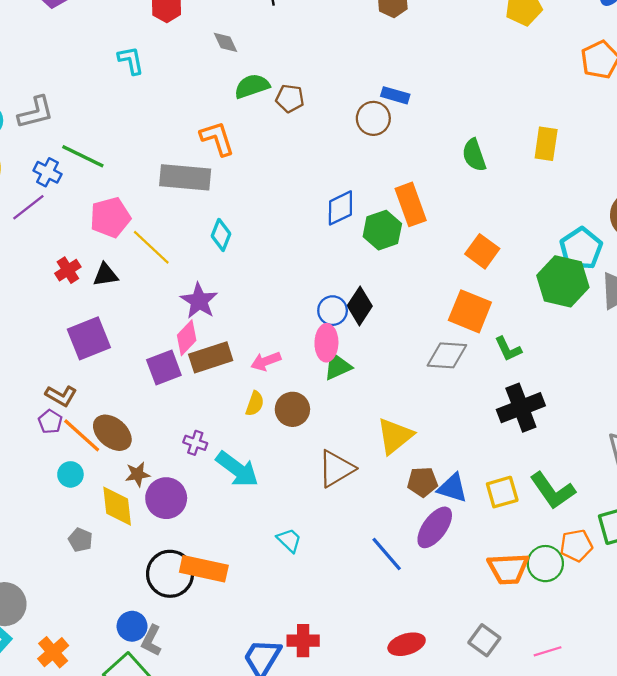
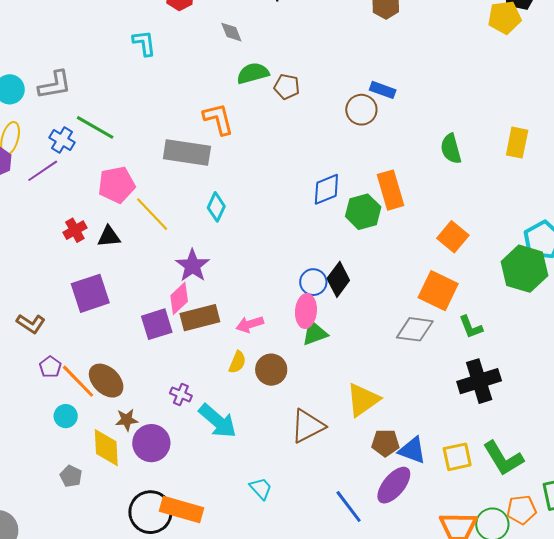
brown L-shape: (61, 396) -> (31, 324), moved

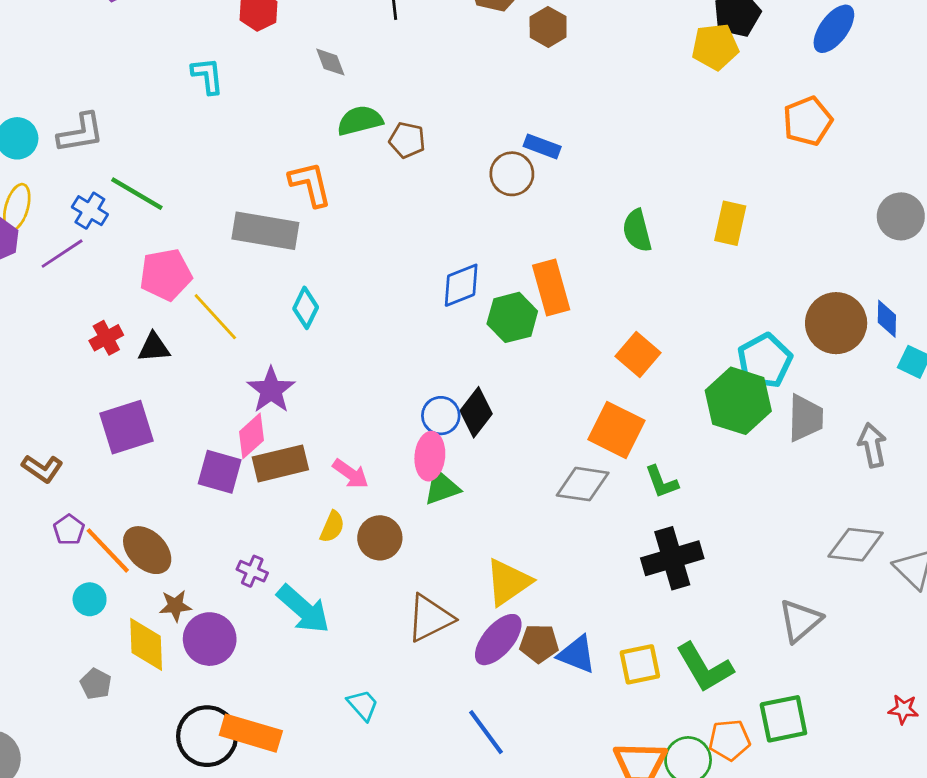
purple square: (157, 324) -> (220, 472), turned 32
pink arrow: (250, 324) -> (351, 474), turned -128
purple ellipse: (394, 485) -> (498, 640), moved

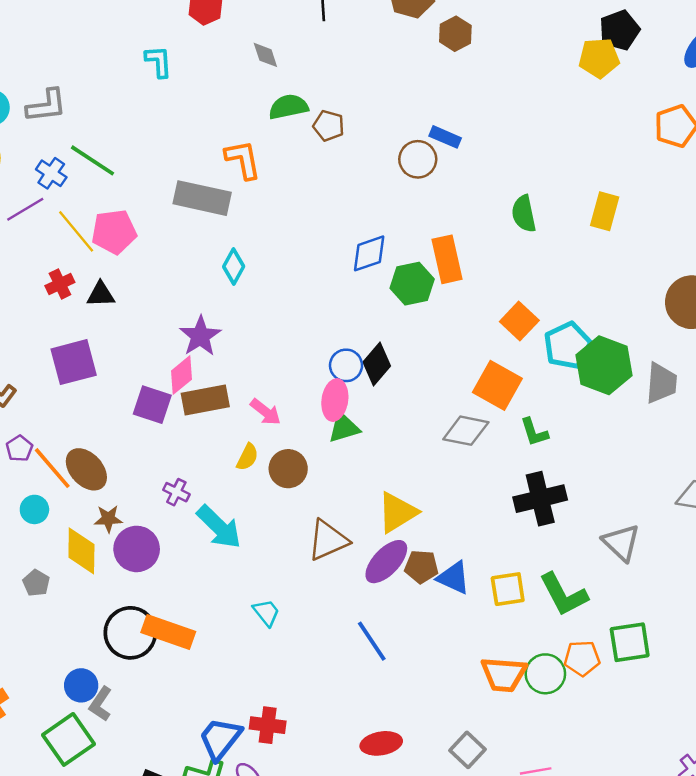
yellow line: (215, 317) -> (76, 231), moved
cyan pentagon: (765, 361) -> (568, 345), moved
gray triangle: (800, 621) -> (621, 543), moved, turned -39

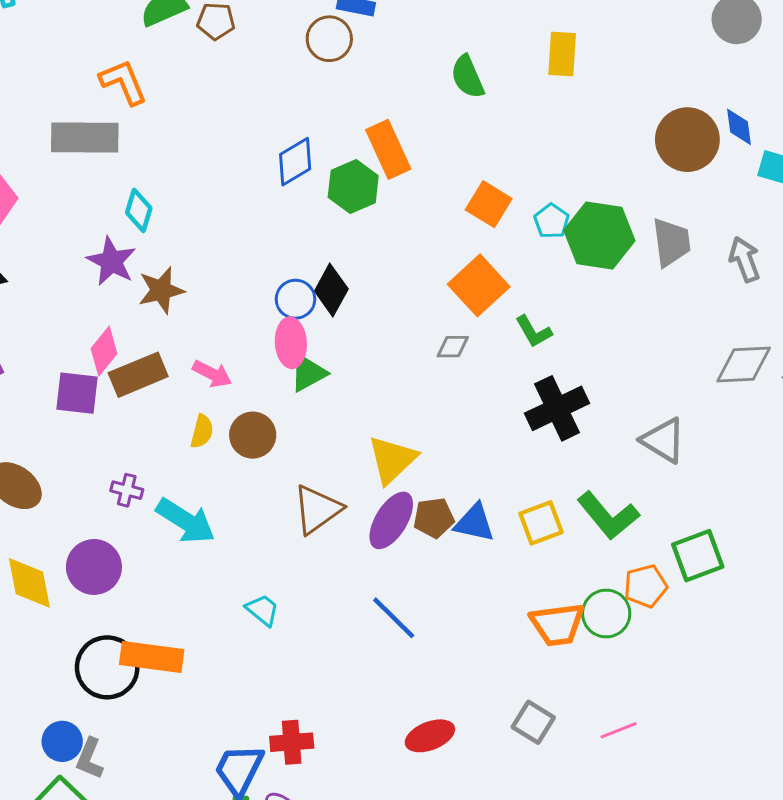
purple star: (200, 336) -> (111, 261), moved
cyan pentagon: (568, 345) -> (552, 221), size x0.6
orange square: (497, 385) -> (479, 285), turned 30
gray diamond: (466, 431) -> (453, 347), size x0.6
brown star: (108, 519) -> (161, 290), moved, size x1.4

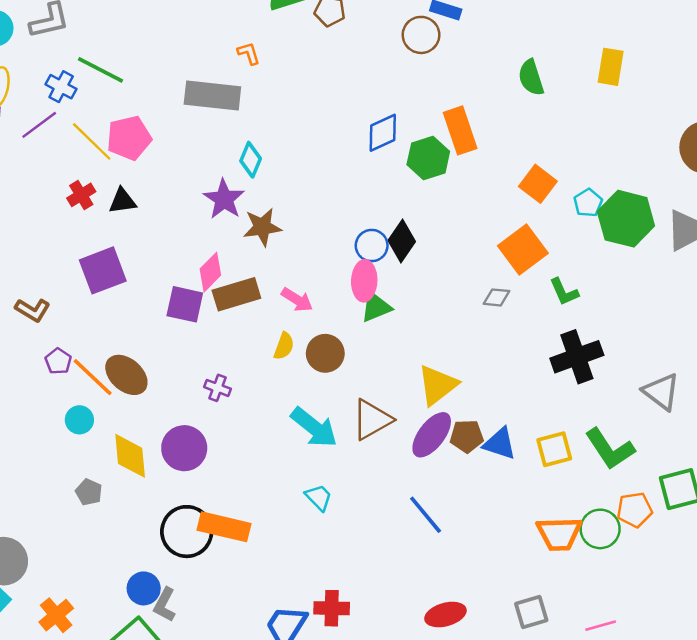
orange L-shape: (123, 82) -> (249, 53), size x0.6
cyan arrow: (186, 521) -> (314, 427), moved
gray square: (533, 722) -> (531, 612), turned 36

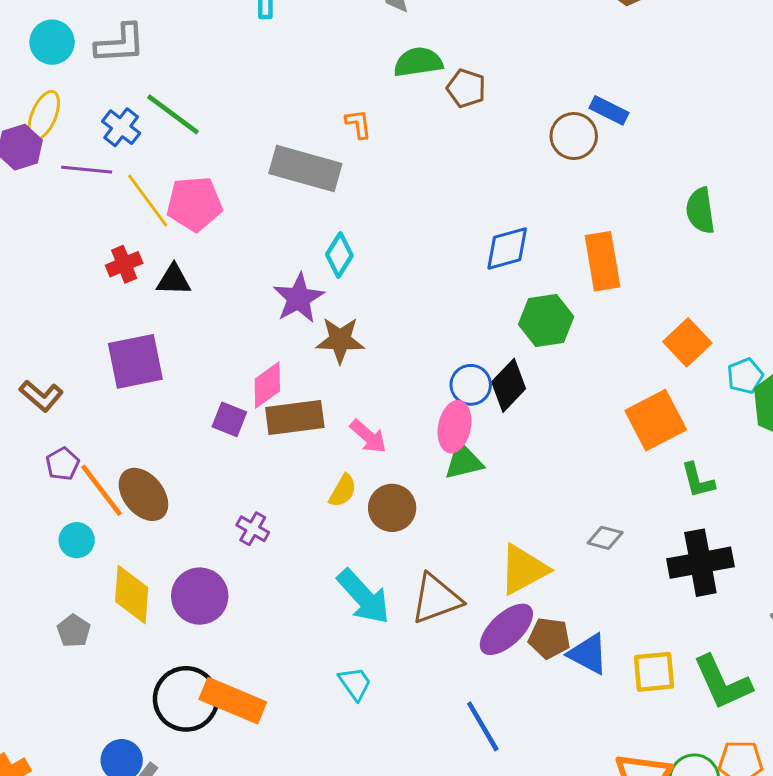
purple line: (39, 125) -> (87, 170), turned 33
green hexagon: (428, 158) -> (546, 321), moved
gray diamond: (497, 297) -> (605, 538), moved
purple square: (185, 304) -> (229, 419), size x0.7

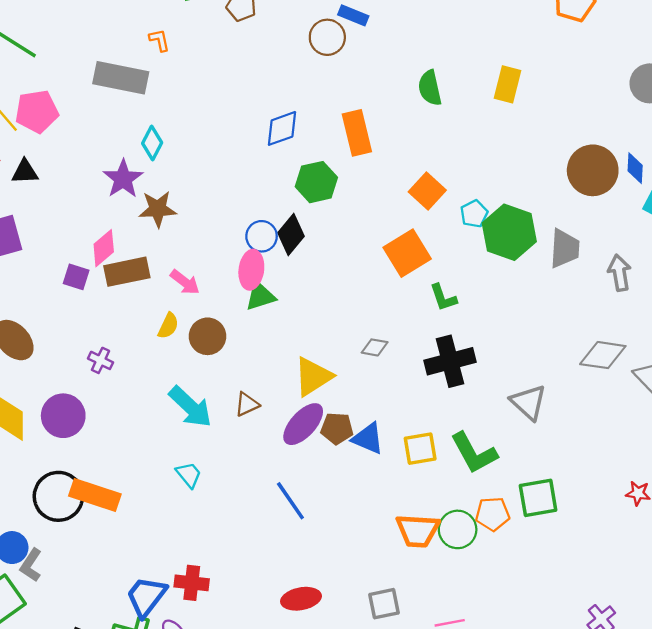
brown triangle: (436, 599) -> (247, 404), size x0.6

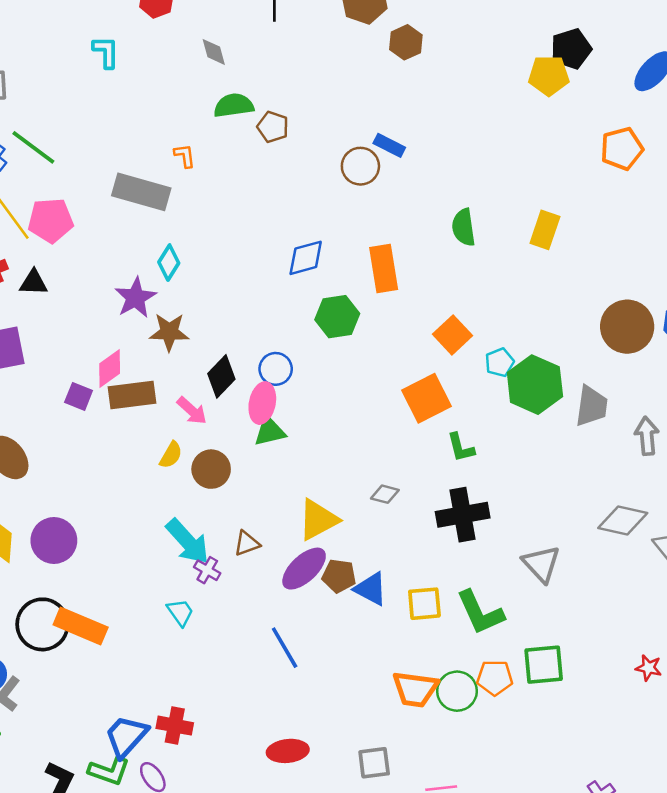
black diamond: (291, 235) -> (221, 376), moved
purple cross: (101, 360) -> (207, 570), moved

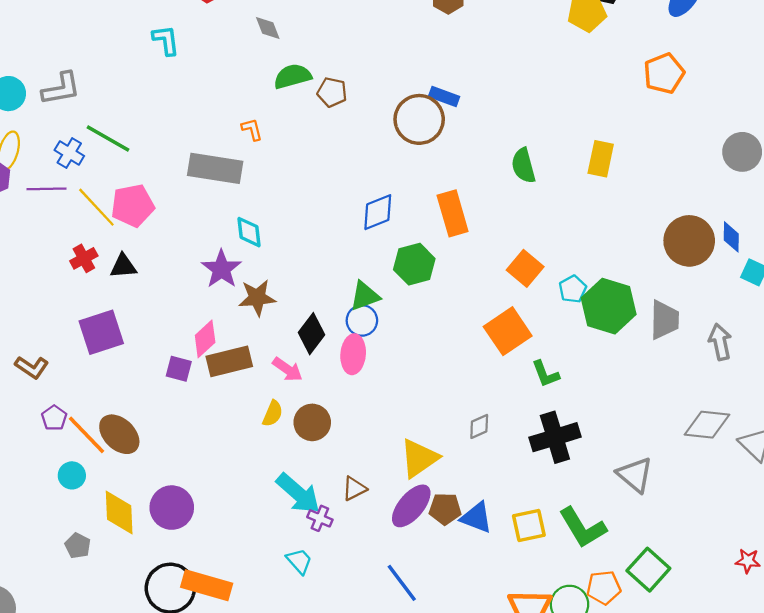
brown circle: (360, 166) -> (419, 119), size x1.4
cyan diamond: (169, 263) -> (249, 232), turned -32
green triangle: (270, 431) -> (365, 296), moved
gray diamond: (385, 494) -> (479, 426), turned -32
green square: (544, 665) -> (648, 570), turned -36

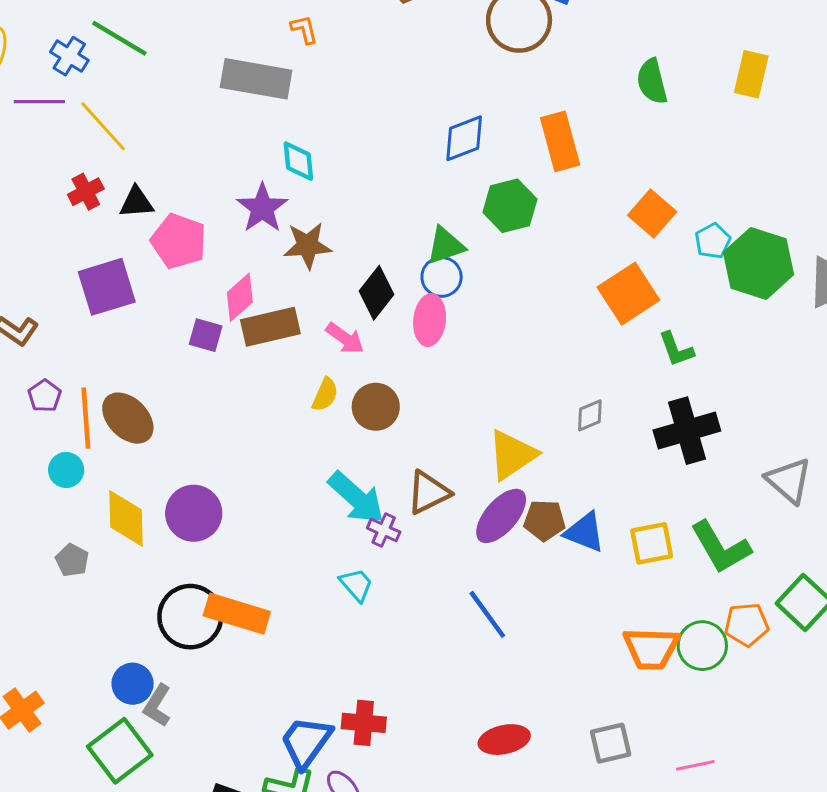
pink pentagon: (133, 206) -> (179, 241), moved, turned 30
orange line: (87, 435) -> (86, 418), turned 39
brown triangle: (354, 489) -> (428, 493), size x1.4

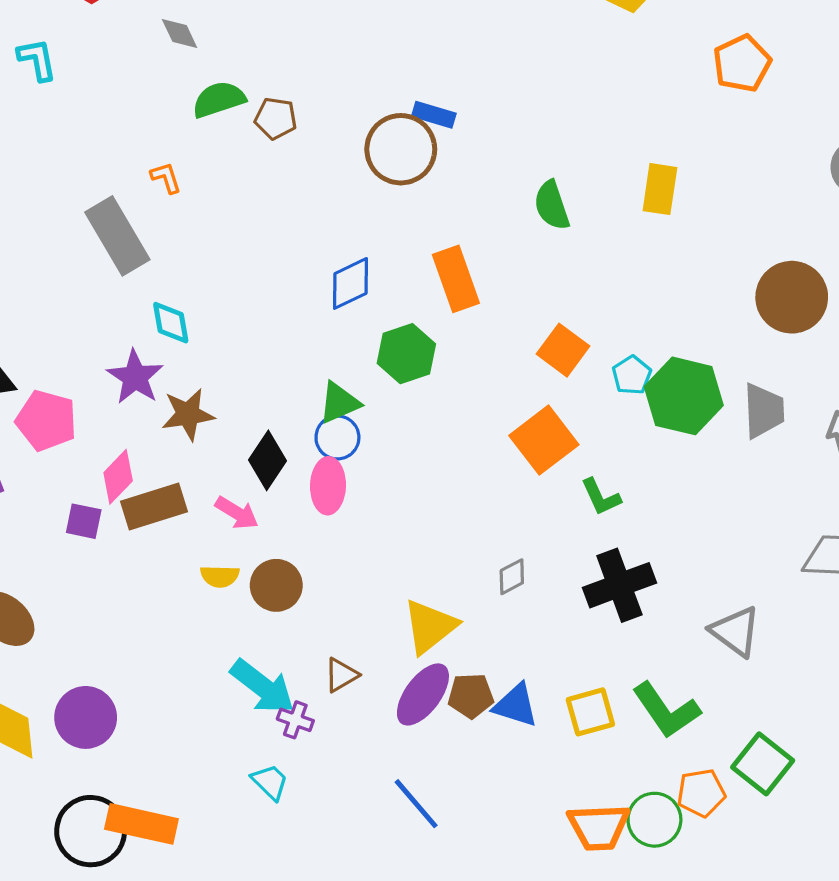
gray rectangle: (256, 79) -> (117, 236), turned 54
yellow semicircle: (325, 395) -> (220, 576), turned 72
brown triangle: (428, 493) -> (341, 675), size x0.7

